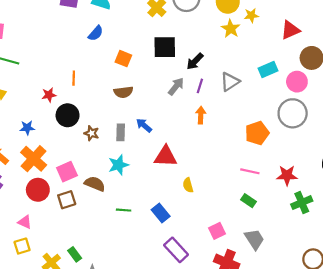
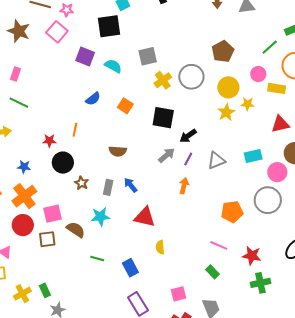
blue semicircle: (96, 33) -> (93, 99), moved
orange square: (123, 59) -> (125, 106), moved

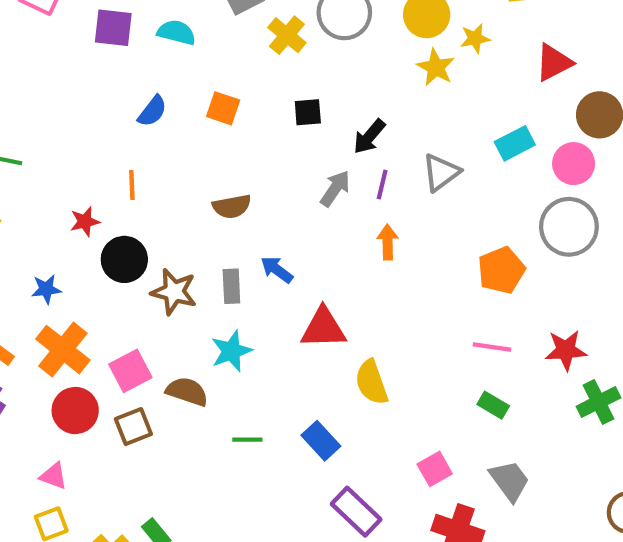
black square: (163, 118) -> (308, 112), size x0.6
brown star: (81, 183) -> (174, 292), size x1.5
yellow semicircle: (160, 247) -> (371, 382), size x1.5

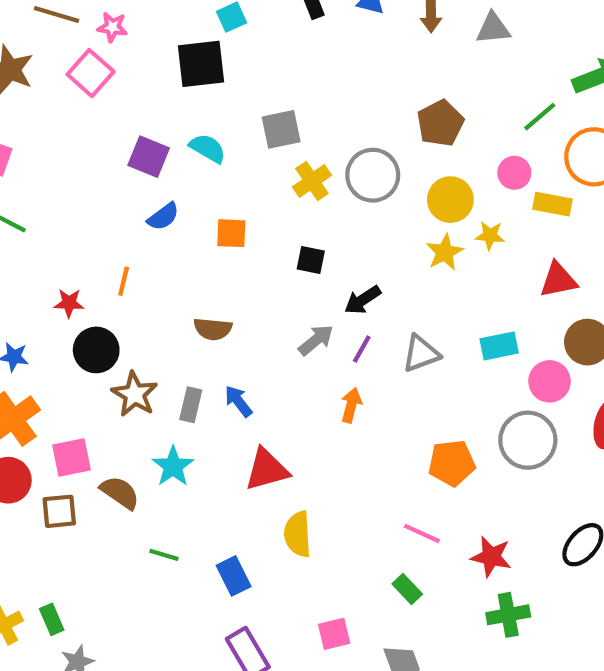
purple square: (113, 28) -> (149, 157), moved
orange square: (223, 108) -> (231, 233), turned -32
red triangle: (323, 328) -> (267, 470), turned -30
cyan star: (231, 351) -> (173, 466), turned -30

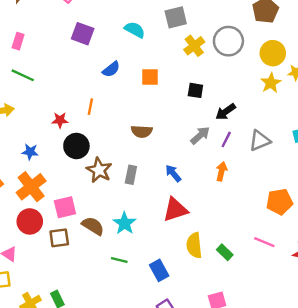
purple square: (149, 157) -> (83, 34), moved
blue arrow: (238, 401) -> (173, 173), moved
cyan star: (173, 466) -> (124, 223), moved
green rectangle: (407, 589) -> (225, 252), moved

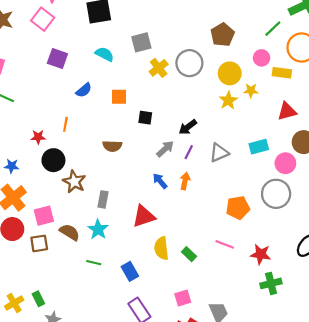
black square: (195, 90) -> (145, 118), moved
blue arrow: (173, 173) -> (160, 181), moved
gray rectangle: (131, 175) -> (103, 199), moved

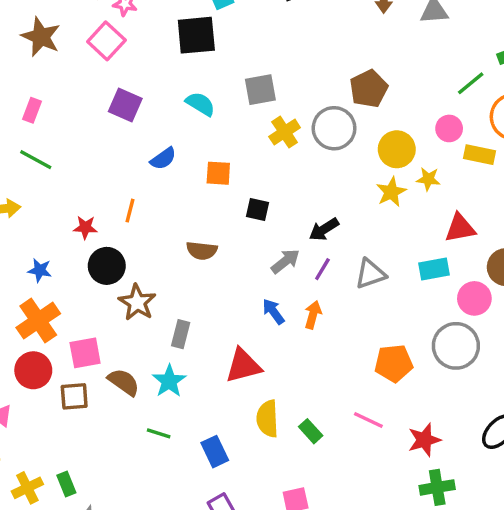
brown pentagon: (222, 35) -> (369, 89), moved
red triangle: (287, 111) -> (460, 228), moved
red star: (261, 254) -> (424, 440), turned -30

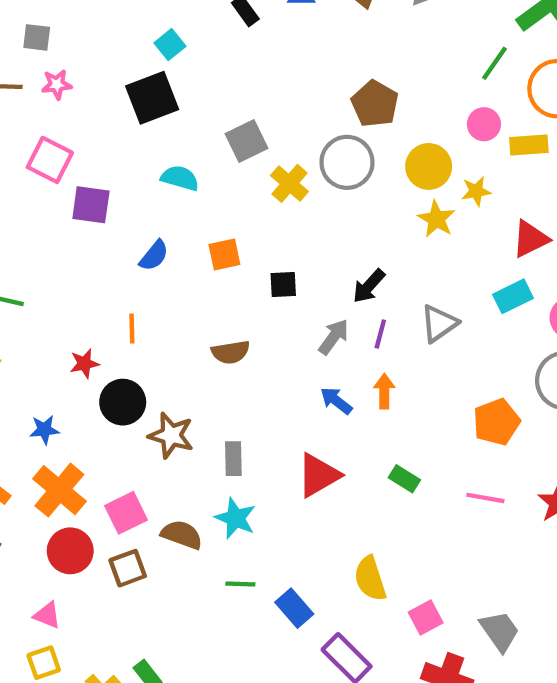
pink square: (106, 41) -> (50, 160), moved
yellow semicircle: (267, 419) -> (370, 579), moved
green rectangle: (311, 431) -> (404, 479), moved
blue rectangle: (215, 452) -> (294, 608), moved

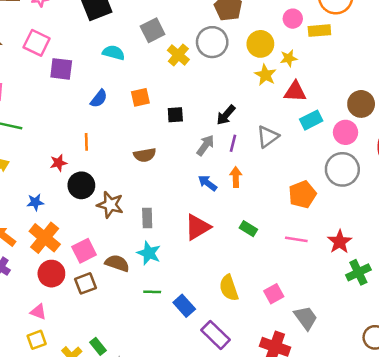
red triangle: (530, 239) -> (295, 92), moved, turned 30
pink square: (426, 618) -> (274, 294), moved

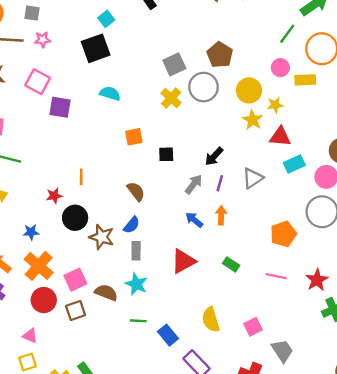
gray square: (153, 30) -> (174, 64), moved
blue semicircle: (99, 99) -> (132, 225), moved
brown semicircle: (145, 155) -> (136, 191), turned -120

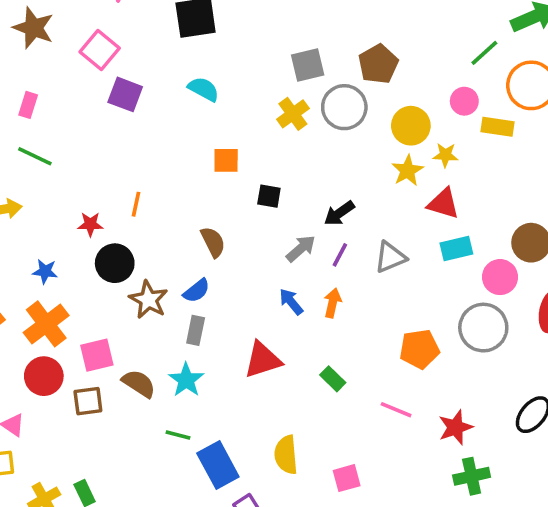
blue rectangle: (168, 335) -> (218, 465), size x1.4

